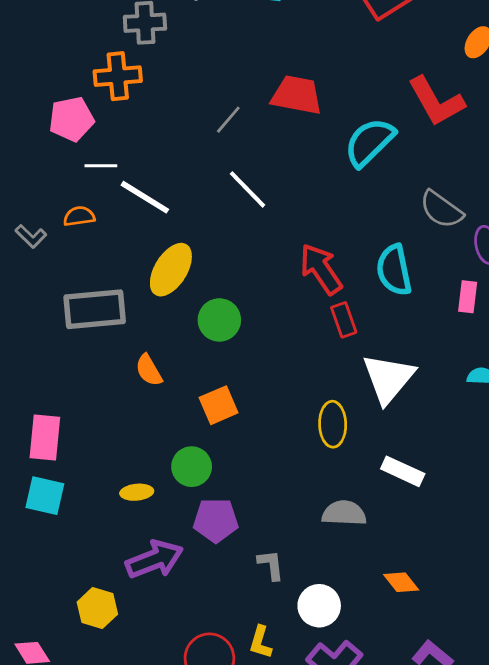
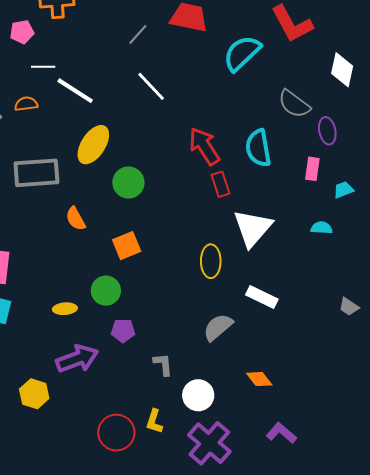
pink pentagon: (71, 119) -> (22, 32), size x0.7
gray semicircle: (344, 513) -> (218, 327), turned -44
purple pentagon: (216, 520) -> (123, 331), size x0.7

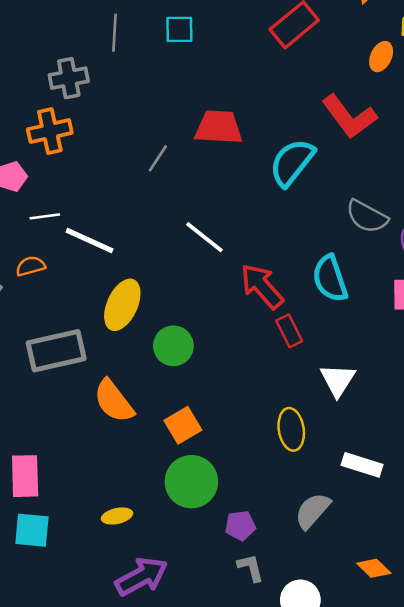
white line: (151, 86) -> (204, 237), moved
orange semicircle: (76, 219) -> (114, 401), size x1.5
white triangle: (253, 228) -> (338, 380), size x0.7
green circle: (106, 291) -> (191, 482), moved, size x1.4
purple pentagon: (123, 331) -> (240, 526), moved

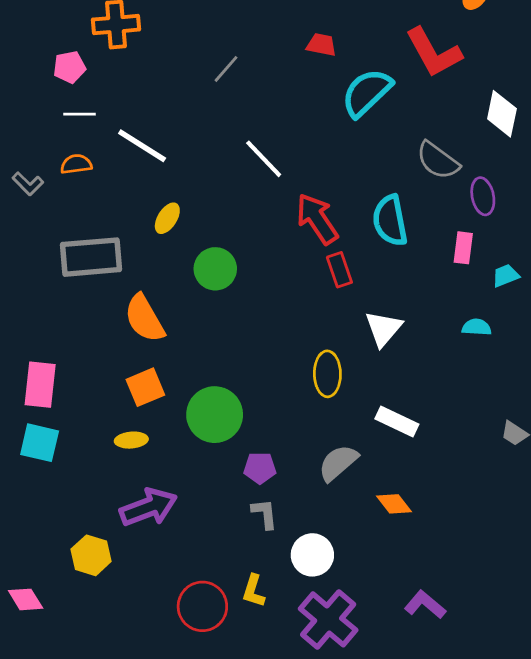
red trapezoid: (219, 127) -> (321, 45), moved, size x0.6
white line: (45, 216) -> (80, 114), moved
yellow ellipse: (122, 305) -> (167, 218), size x0.6
orange square: (183, 425) -> (145, 387), moved
orange diamond: (374, 568) -> (394, 504), moved

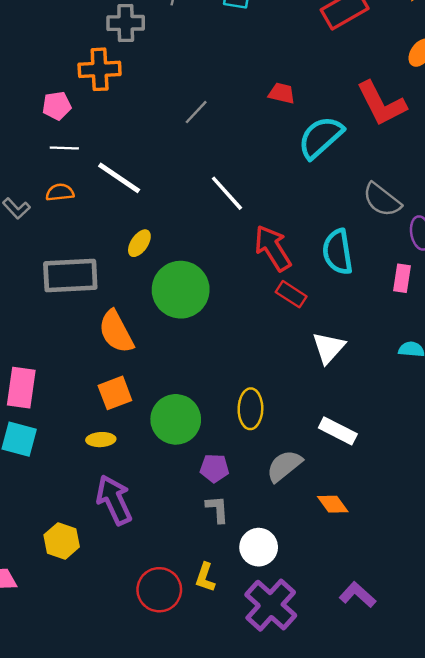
green circle: (215, 269) -> (181, 290), size x1.5
red rectangle: (339, 270) -> (291, 294), turned -40
yellow ellipse: (327, 374) -> (250, 409), moved
purple arrow: (148, 507) -> (114, 500), turned -96

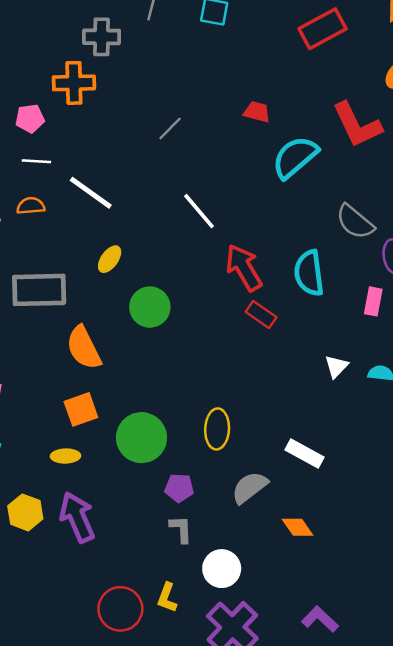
green circle: (181, 290) -> (150, 307), size x0.7
white triangle: (329, 348) -> (336, 366), moved, size x0.7
yellow hexagon: (62, 541) -> (25, 512), moved

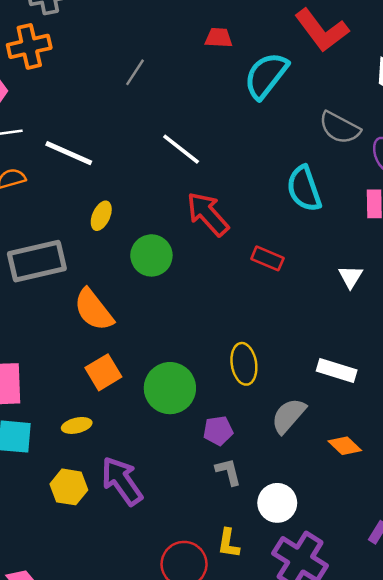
red arrow: (244, 268) -> (208, 214), moved
red rectangle: (261, 315) -> (267, 258), moved
yellow ellipse: (65, 456) -> (77, 425), moved

